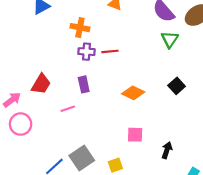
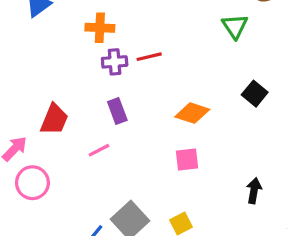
pink square: (135, 135) -> (187, 159), moved

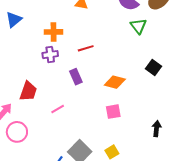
purple cross: (115, 62) -> (50, 55), moved
purple rectangle: (117, 111) -> (76, 77), moved

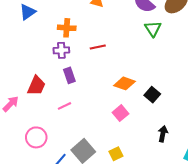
black square: (153, 68) -> (152, 95), moved
purple rectangle: (76, 77) -> (69, 75), moved
pink square: (113, 112) -> (120, 113), turned -35
pink circle: (17, 132) -> (36, 137), moved

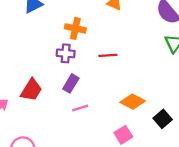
purple rectangle: (69, 75) -> (71, 83), turned 42
pink line: (64, 106) -> (80, 108), moved

